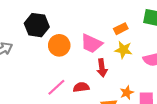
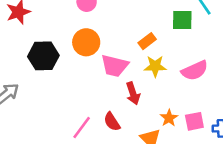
orange circle: (59, 45) -> (86, 42), moved
red semicircle: (81, 87) -> (112, 122), turned -105

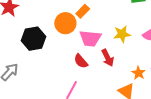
orange rectangle: (147, 41) -> (83, 11), moved
red semicircle: (112, 122) -> (81, 61), moved

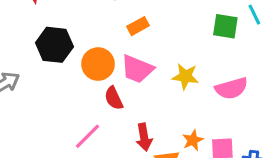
orange circle: (65, 23) -> (98, 64), moved
red arrow: (108, 58) -> (144, 137), moved

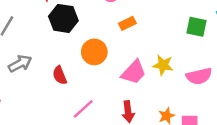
black hexagon: (54, 45) -> (63, 18), moved
pink trapezoid: (137, 69) -> (134, 72), moved, turned -72
red semicircle: (114, 98) -> (60, 75), moved

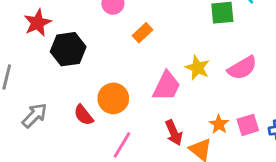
orange circle: (94, 52) -> (113, 98), moved
yellow star: (163, 65) -> (197, 68), turned 30

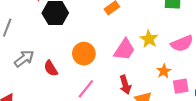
red semicircle: (84, 115) -> (51, 68), moved
orange star: (219, 124) -> (164, 71), moved

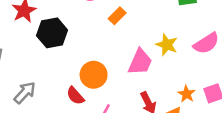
red semicircle: (51, 68) -> (75, 96), moved
orange star: (164, 71) -> (186, 94), moved

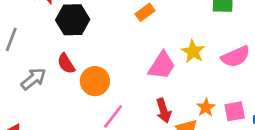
orange circle: (94, 75) -> (95, 81), moved
red semicircle: (75, 96) -> (66, 64), moved

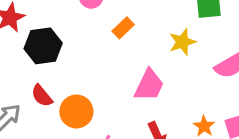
yellow star: (193, 52) -> (182, 42), moved, turned 30

